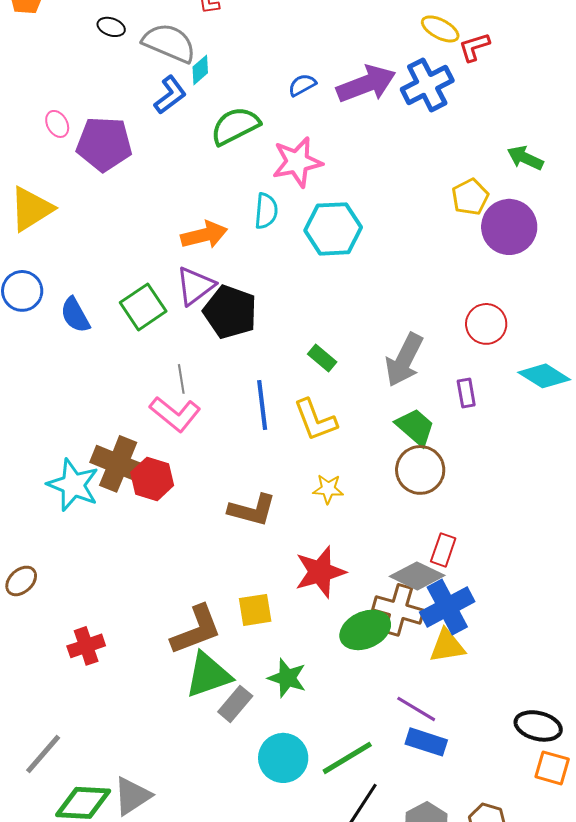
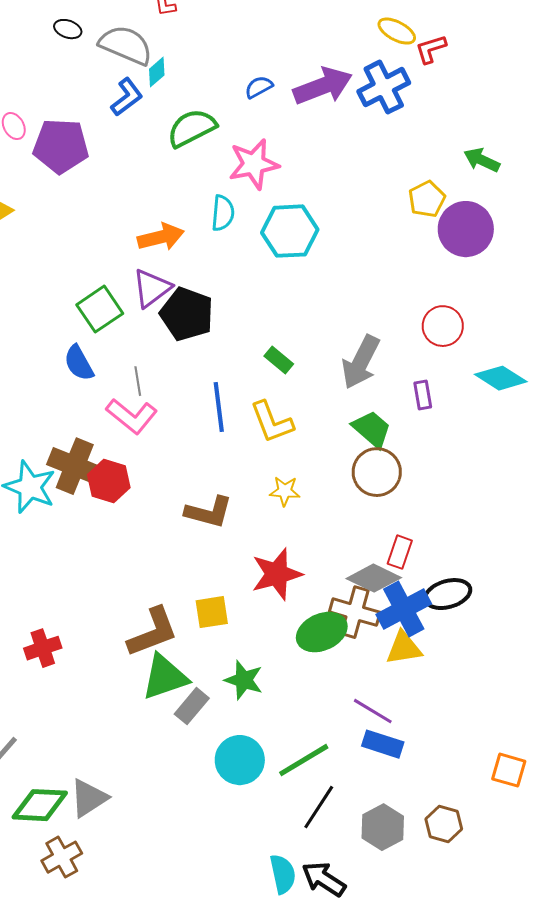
blue semicircle: (75, 315) -> (79, 363), moved
black ellipse: (538, 726) -> (448, 594), moved, turned -30

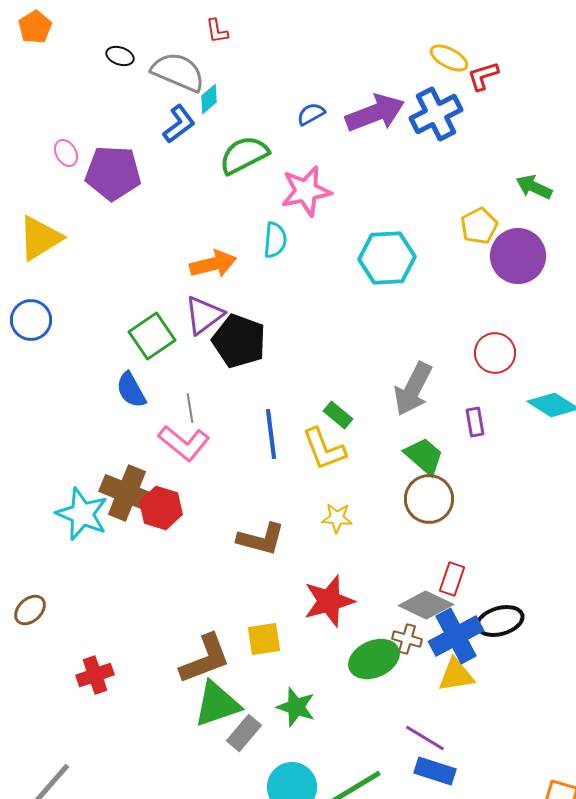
cyan hexagon: (290, 231) -> (387, 258), moved
green rectangle: (279, 360) -> (338, 415), moved
brown cross: (355, 612) -> (407, 639), size x0.6

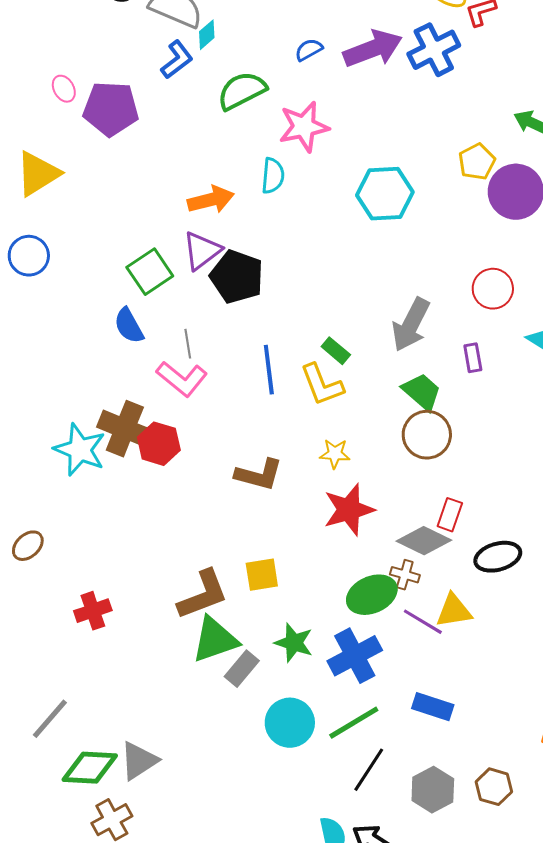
red star: (329, 601) -> (349, 510), moved
blue cross: (456, 636) -> (355, 656), moved
purple line: (425, 738) -> (423, 622), moved

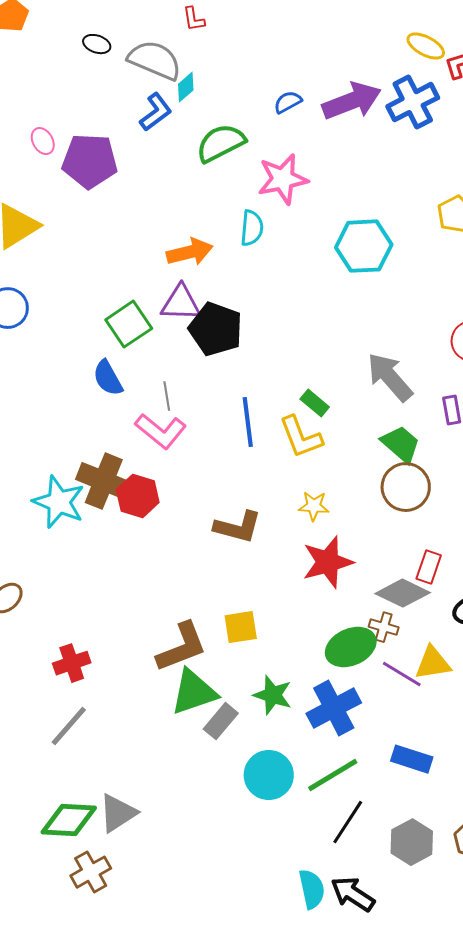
purple triangle: (202, 251) -> (181, 303), turned 39
gray arrow: (411, 325) -> (390, 377), turned 112
gray line: (50, 719) -> (69, 726), moved

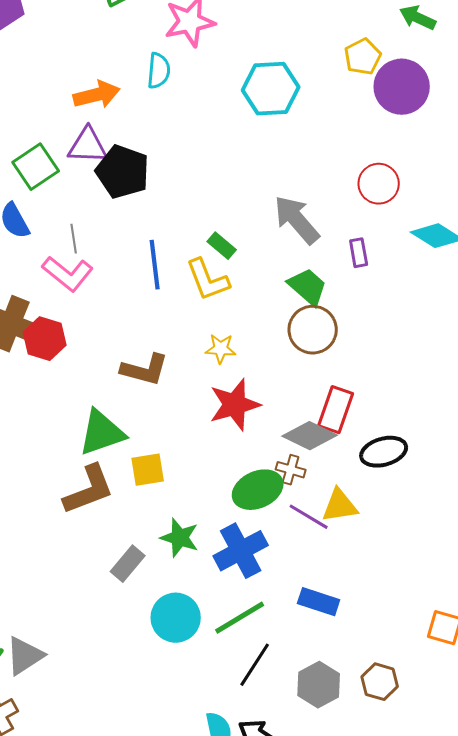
red rectangle: (429, 567) -> (336, 410), size x1.4
green triangle: (194, 692) -> (102, 433), moved

